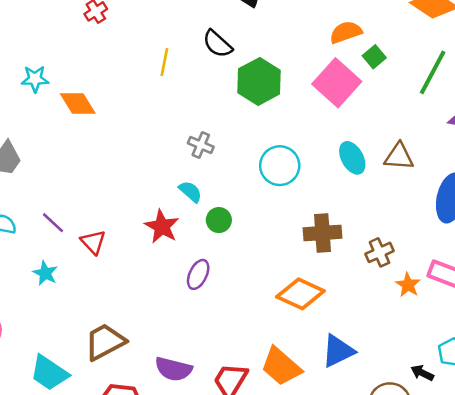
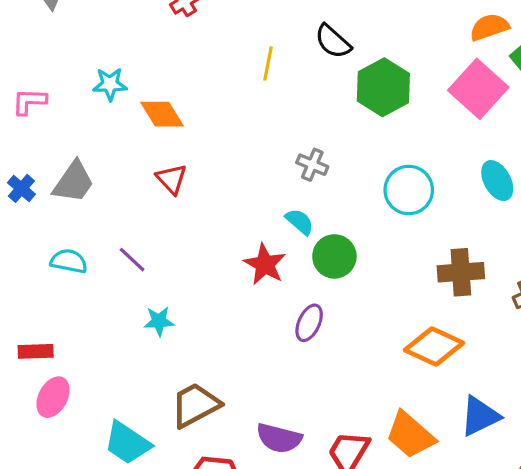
green circle: (219, 220) -> (334, 256), size x1.4
red triangle: (93, 242) -> (172, 179), moved
cyan star: (45, 273) -> (159, 321), moved, turned -30

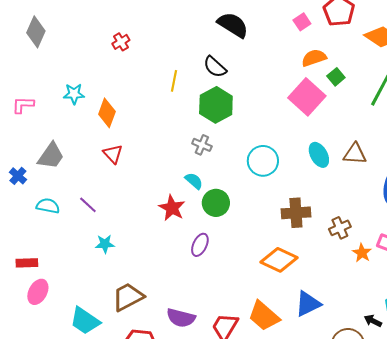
green hexagon: (383, 87) -> (216, 105), moved
orange diamond: (162, 114) -> (107, 113), turned 52
blue cross: (21, 188) -> (18, 176), moved

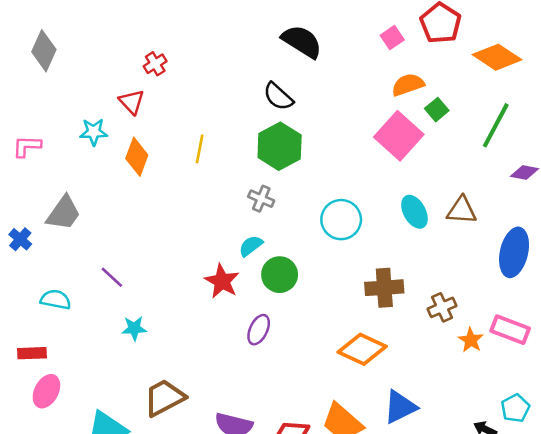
yellow line: (174, 81) -> (200, 149), moved
red triangle: (113, 154) -> (132, 102), moved
cyan semicircle: (194, 181) -> (251, 246), turned -78
cyan semicircle: (48, 206) -> (56, 299), moved

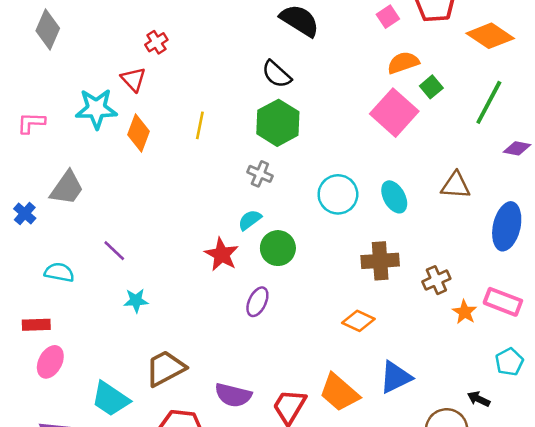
cyan star: (94, 132) -> (96, 109), size x1.5
cyan ellipse: (414, 212) -> (394, 197), moved
orange diamond: (362, 349) -> (358, 321), size x0.7
cyan pentagon: (515, 408) -> (509, 362), moved

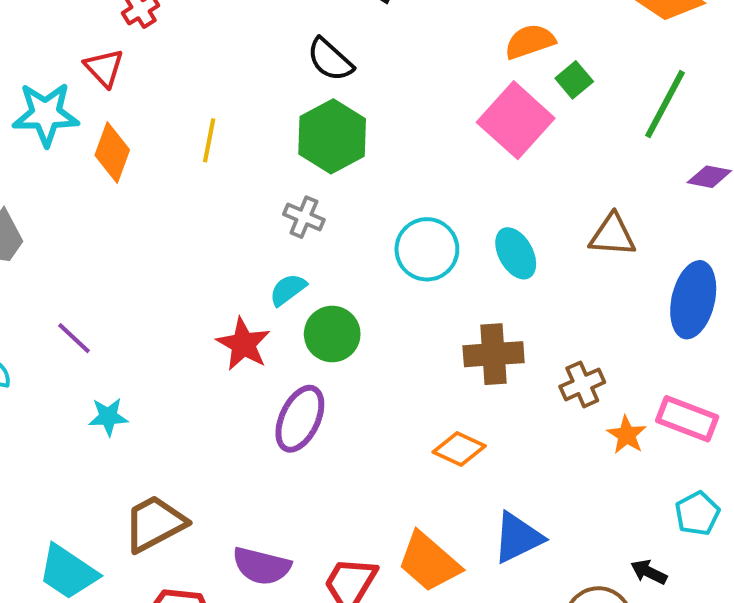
purple ellipse: (257, 302) -> (300, 419), size x1.4

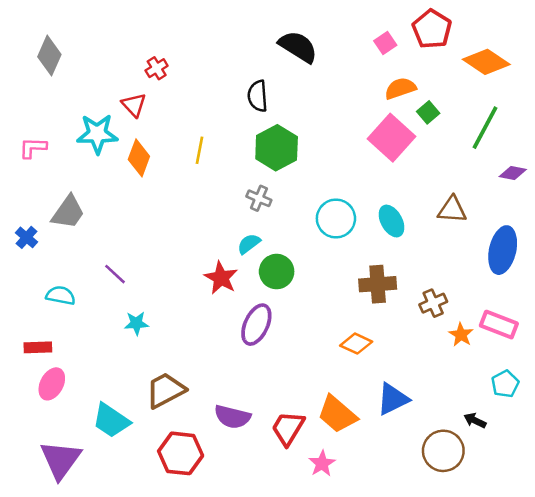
black semicircle: (330, 60) -> (258, 96), moved, turned 44

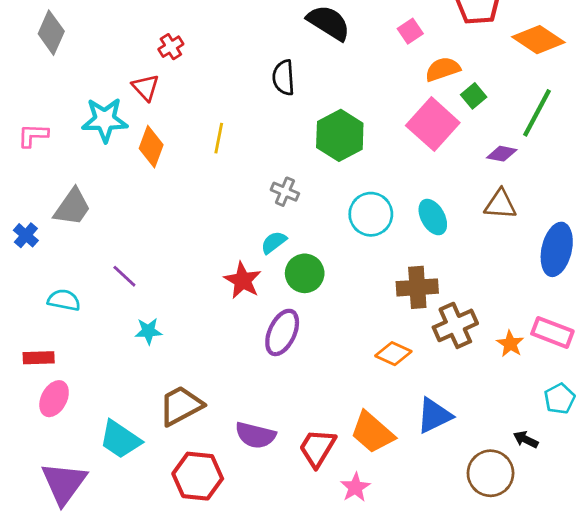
pink square: (385, 43) -> (410, 31), moved
green hexagon: (277, 148) -> (340, 135), moved
purple diamond: (513, 173) -> (502, 154), moved
brown cross: (433, 303) -> (455, 325), moved, size x1.4

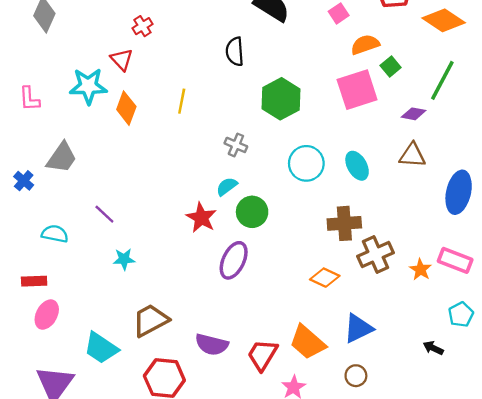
pink square: (433, 124) -> (357, 90), turned 30
pink L-shape: (33, 135) -> (29, 99), turned -95
brown circle: (491, 473) -> (356, 376), moved, size x0.6

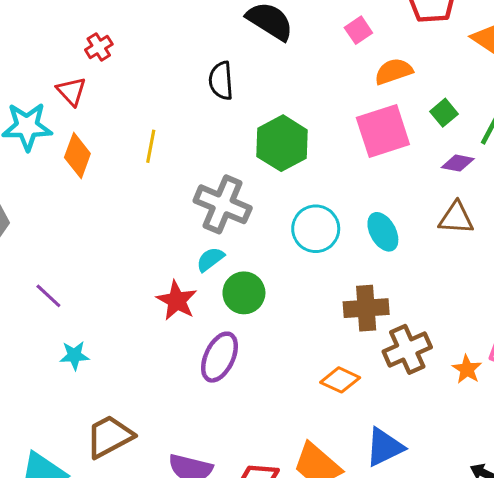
green square: (391, 67) -> (444, 113), moved
gray cross: (236, 145) -> (223, 204), size x1.8

